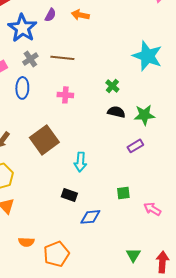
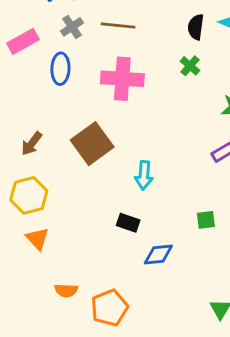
pink cross: (65, 95) -> (122, 79), size x1.8
black semicircle: (116, 112) -> (196, 27), moved, turned -96

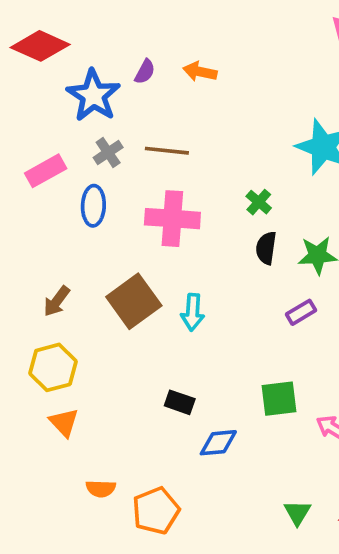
black semicircle: (196, 27) -> (266, 248), moved
cyan arrow: (144, 175) -> (193, 312), moved
green square: (206, 220) -> (279, 399), size x1.5

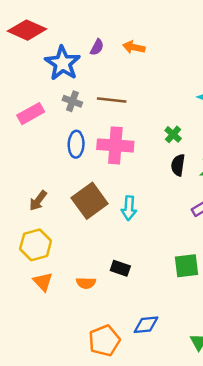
gray cross: (108, 152) -> (72, 101), turned -36
blue ellipse: (93, 206) -> (76, 144), moved
blue diamond: (218, 443) -> (146, 325), moved
orange semicircle: (101, 489) -> (86, 283), moved

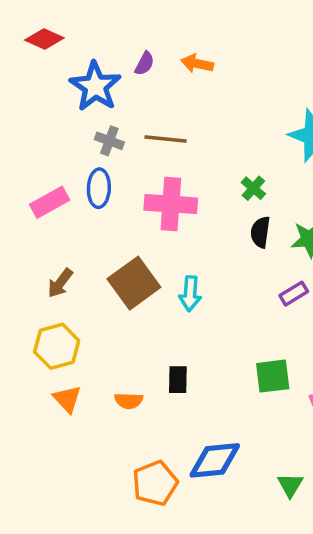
red diamond: (27, 30) -> (44, 39), size x0.7
pink rectangle: (31, 114) -> (50, 202), moved
blue ellipse: (76, 144) -> (99, 188), moved
black rectangle: (120, 268) -> (178, 380), turned 72
blue diamond: (146, 325) -> (215, 460), size x1.4

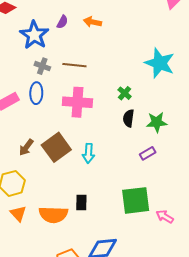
brown arrow: (60, 283) -> (26, 147), moved
green square: (273, 376) -> (136, 200), size x1.4
orange semicircle: (129, 401) -> (53, 215), size x1.8

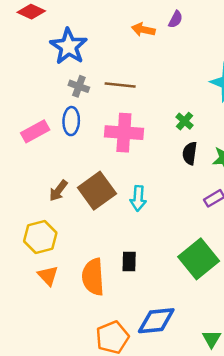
purple semicircle: (62, 22) -> (176, 19), moved
green square: (136, 200) -> (199, 259), turned -32
orange semicircle: (53, 215) -> (93, 277), turned 84

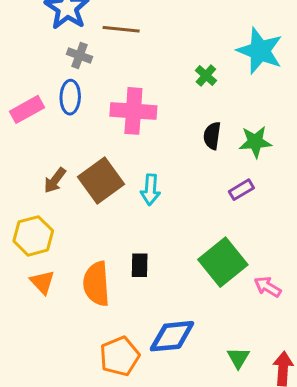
brown line: (120, 85) -> (121, 29), moved
green cross: (185, 121) -> (206, 76), moved

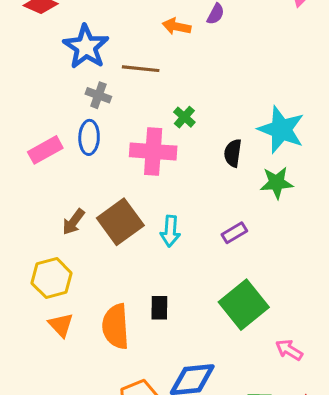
cyan star: (260, 51) -> (281, 130), moved
green cross: (206, 76) -> (184, 117), moved
black semicircle: (212, 136) -> (233, 153), moved
purple rectangle: (241, 190) -> (234, 233), moved
pink arrow: (268, 287) -> (289, 350), moved

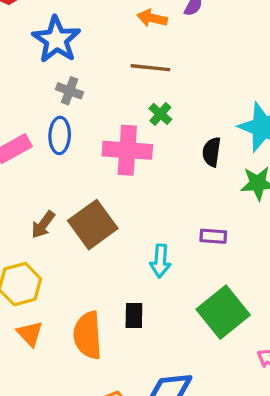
brown line: (141, 69) -> (150, 68), moved
cyan arrow: (170, 231) -> (160, 261), moved
purple rectangle: (234, 233) -> (213, 236), turned 35

